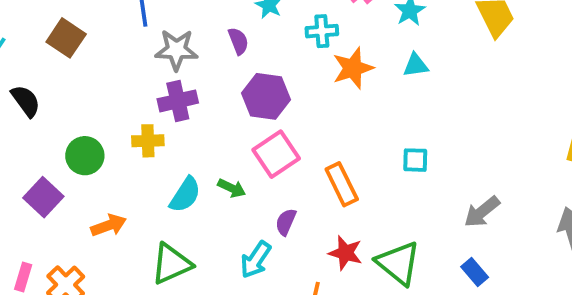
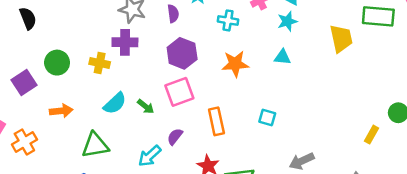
orange star: (353, 68) -> (235, 64), moved

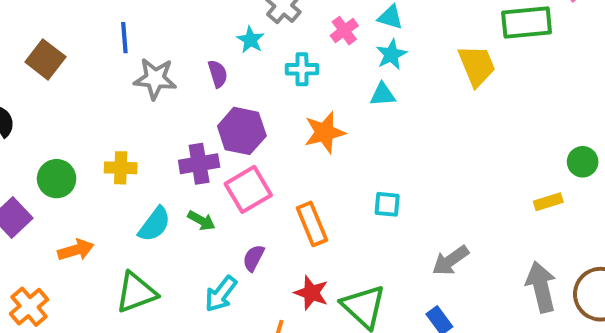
purple cross: (125, 42) -> (199, 164), moved
cyan triangle: (282, 57) -> (383, 95), moved
yellow rectangle: (371, 135) -> (548, 202), turned 54

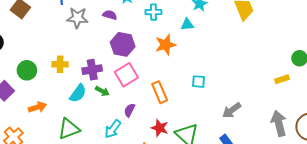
purple semicircle: (218, 74) -> (110, 15), turned -56
cyan triangle: (383, 95) -> (187, 24), moved
purple cross: (199, 164) -> (92, 70), moved

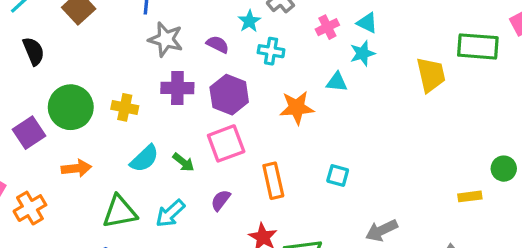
cyan cross: (153, 12) -> (271, 51), moved
green circle: (27, 70) -> (71, 107), size x1.4
purple cross: (92, 70) -> (177, 88), moved
cyan arrow: (113, 129) -> (170, 213), moved

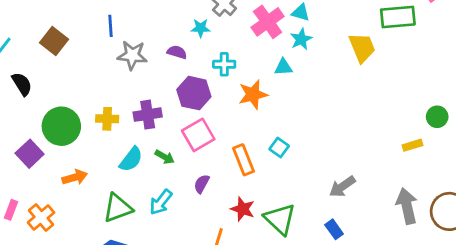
cyan star: (249, 21) -> (201, 28), turned -30
pink cross: (327, 27) -> (268, 22), size x1.6
cyan cross: (271, 51) -> (224, 64), moved
purple cross: (177, 88) -> (148, 115), moved
cyan square: (338, 175) -> (279, 147), moved, turned 30

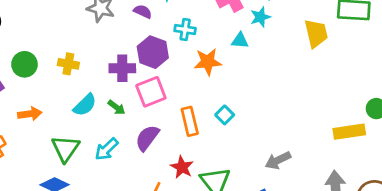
purple cross: (148, 115) -> (122, 68), moved
green circle: (61, 126) -> (24, 64), size x0.7
yellow rectangle: (412, 145) -> (349, 132), size x1.6
purple semicircle: (202, 184) -> (147, 138), size x1.5
green triangle: (118, 208) -> (65, 149), turned -44

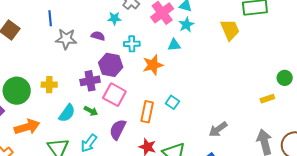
green circle: (24, 64) -> (17, 91), size x1.4
pink square: (151, 92) -> (114, 95), turned -30
orange arrow: (30, 114) -> (27, 127), size x1.4
orange rectangle: (190, 121) -> (147, 112), turned 35
yellow rectangle: (349, 132) -> (267, 99), size x0.6

